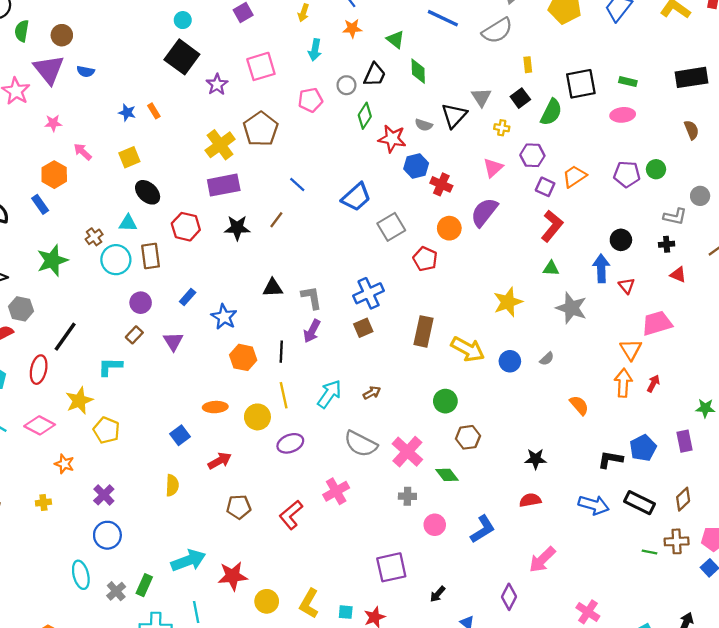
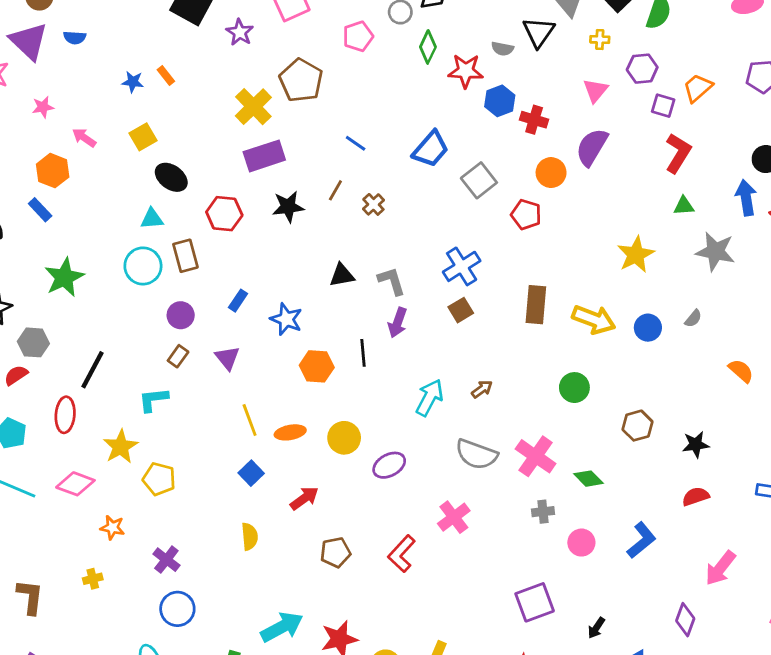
brown cross: (94, 237) -> (373, 204), moved
yellow line: (284, 395) -> (250, 420), moved
brown hexagon: (468, 437) -> (637, 426), moved

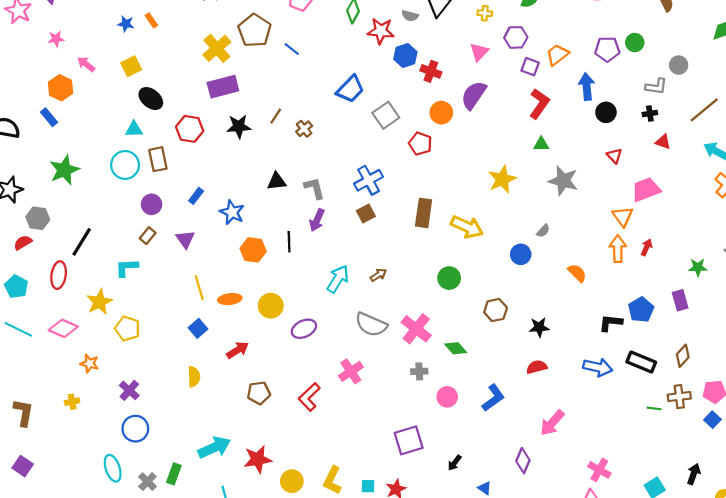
blue line: (356, 143) -> (292, 49), moved
blue arrow: (746, 198) -> (587, 87), moved
blue circle: (648, 328) -> (521, 254), moved

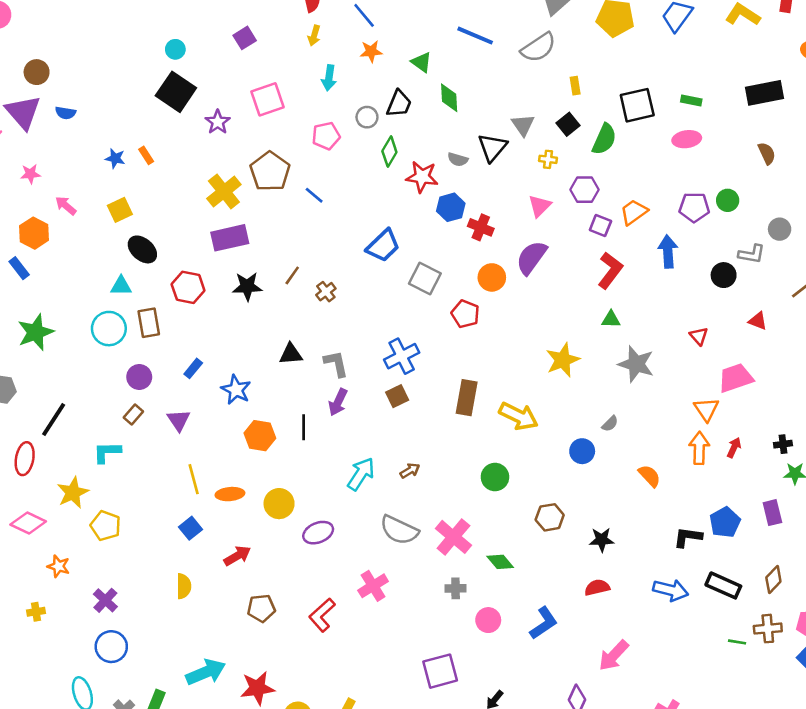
black circle: (606, 112) -> (724, 275), moved
black cross: (650, 113) -> (783, 444), moved
gray square: (386, 115) -> (425, 278), turned -30

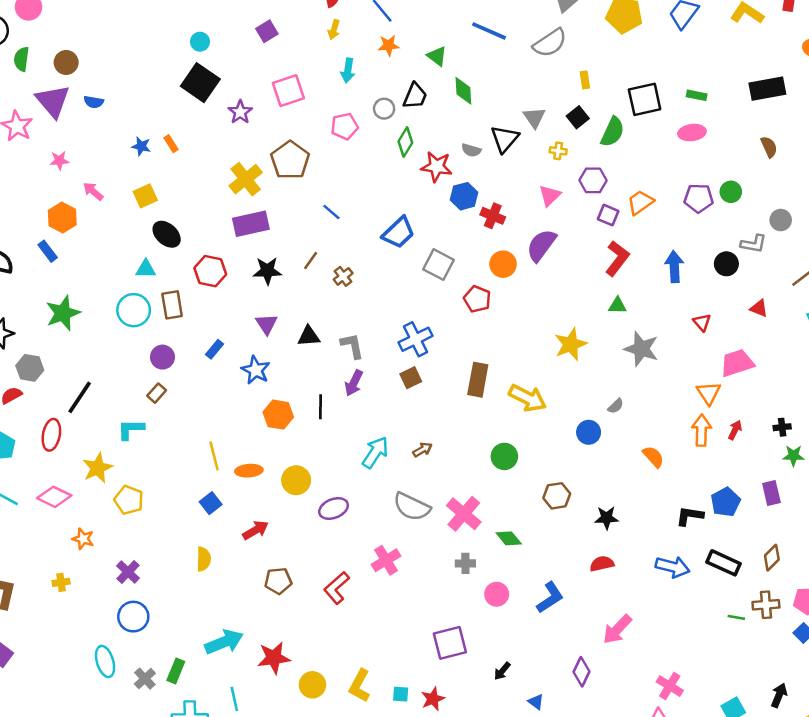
blue line: (314, 195) -> (331, 212), moved
blue arrow: (668, 251) -> (674, 267), moved
purple triangle: (179, 420) -> (266, 324), moved

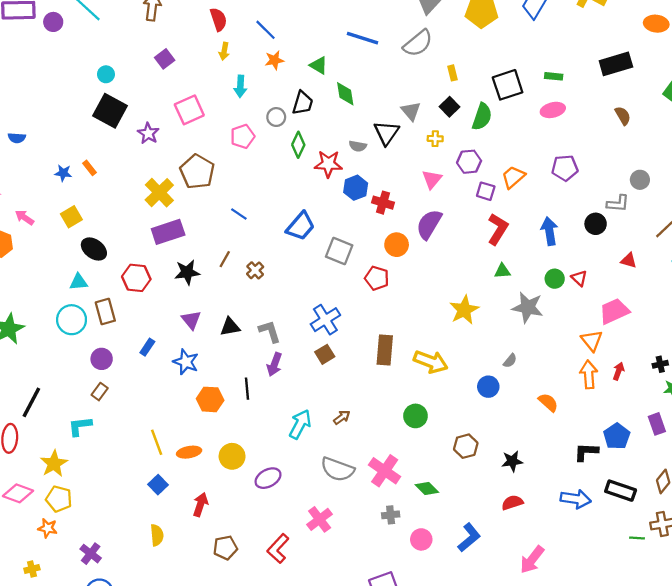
green circle: (731, 192) -> (555, 279), moved
yellow pentagon: (129, 500) -> (59, 499), moved
red arrow: (256, 530) -> (200, 505), turned -35

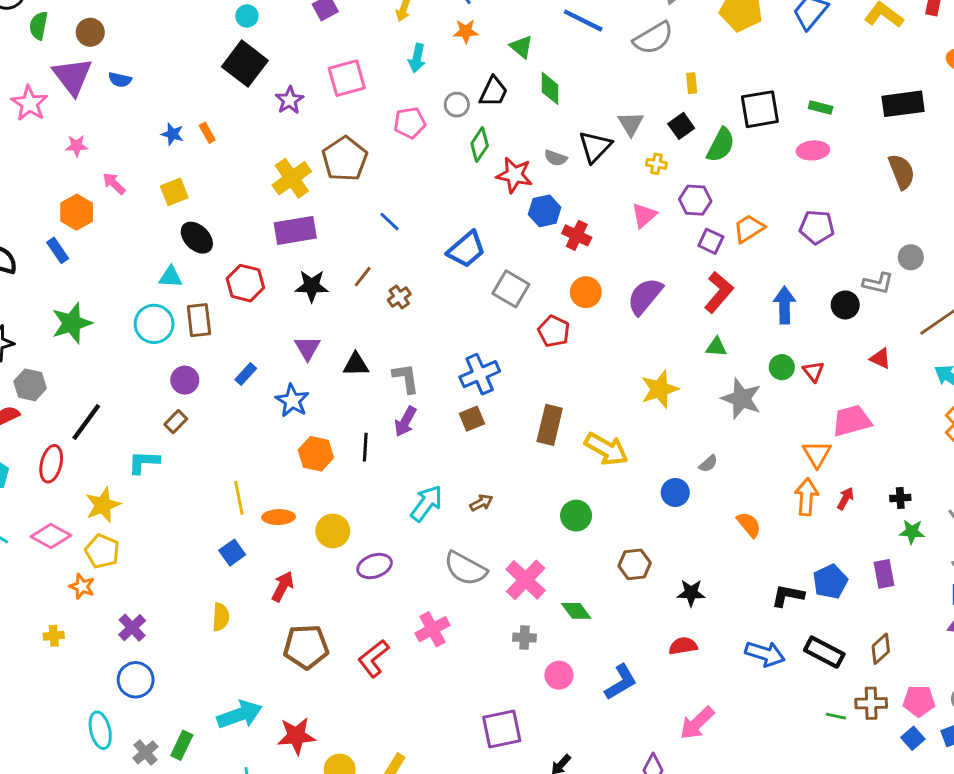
brown semicircle: (623, 116) -> (902, 172), size x1.4
purple semicircle: (429, 224) -> (645, 296), moved
brown pentagon: (225, 548) -> (306, 647), size x1.4

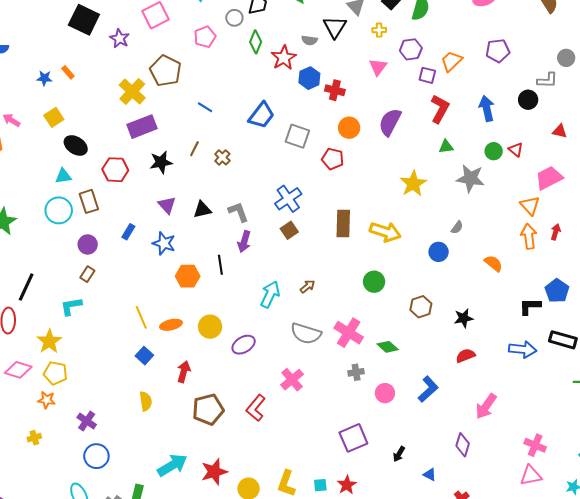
red star: (514, 175) -> (284, 58), turned -30

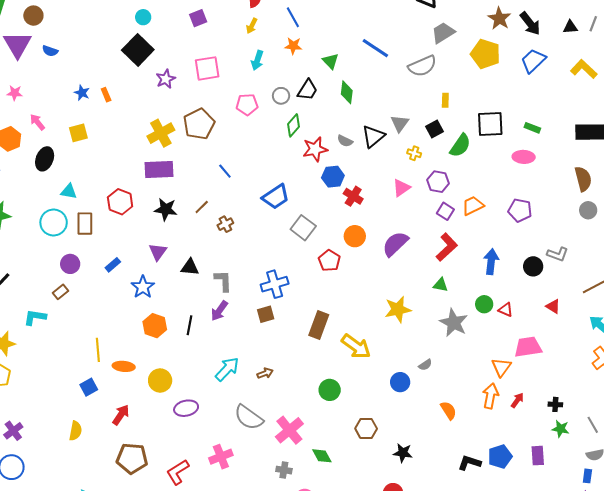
gray circle: (566, 58) -> (588, 210), moved
black ellipse: (76, 145) -> (45, 159), moved, turned 60
red triangle: (516, 150) -> (506, 310), turned -35

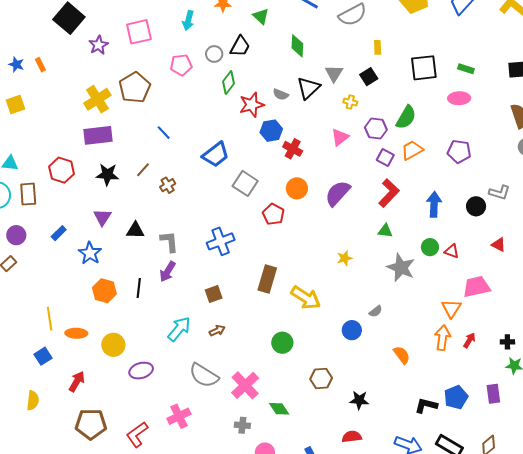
green diamond: (347, 92) -> (297, 46), moved
green semicircle: (460, 146) -> (406, 117), moved
yellow star: (398, 309) -> (345, 258), size x0.6
brown square: (266, 314) -> (214, 294), moved

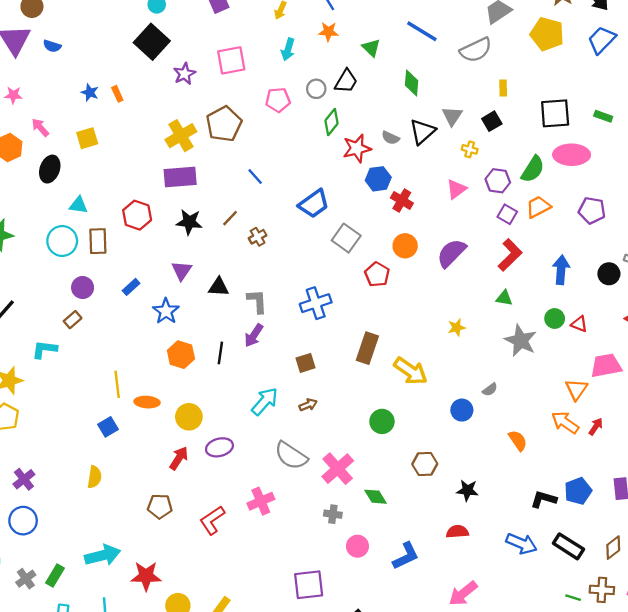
pink ellipse: (459, 98) -> (572, 155), moved, size x1.4
orange arrow: (443, 338) -> (565, 423), turned -65
red arrow: (77, 382) -> (179, 458), moved
brown pentagon: (91, 424) -> (160, 506), size x0.7

